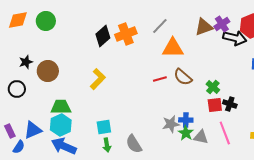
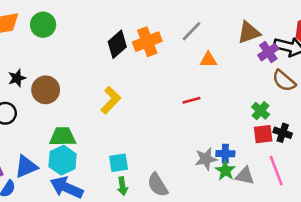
purple cross: (222, 24) -> (268, 52), moved
orange triangle: (173, 48) -> (208, 60), size x0.6
brown semicircle: (183, 77) -> (284, 81), moved

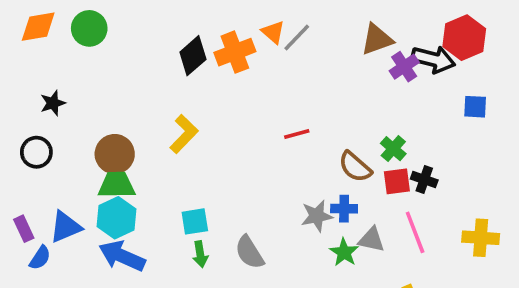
orange triangle: (208, 60) -> (273, 32), moved, turned 42
brown semicircle: (284, 81) -> (355, 167), moved
brown circle: (46, 90) -> (115, 154), moved
green star: (225, 171) -> (344, 252), moved

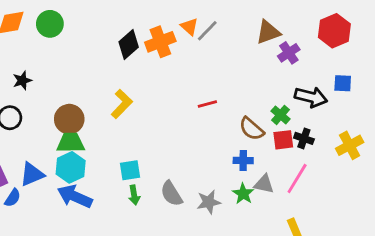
black arrow: (433, 59) -> (311, 97), moved
gray star: (317, 216) -> (209, 202), moved
pink line: (415, 232) -> (297, 179), turned 52
yellow cross: (481, 238) -> (350, 145), moved, turned -32

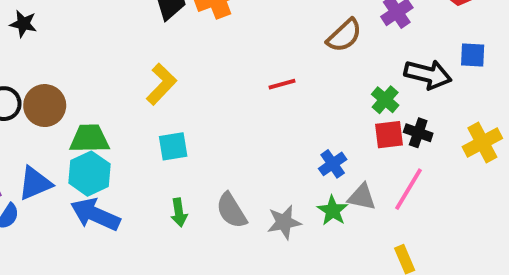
black star: (22, 80) -> (23, 24), moved, turned 30
brown circle: (69, 119) -> (45, 106), moved
brown semicircle: (252, 129) -> (344, 35), moved, turned -84
blue cross: (243, 161) -> (333, 164), turned -36
cyan square: (130, 170) -> (173, 146), moved

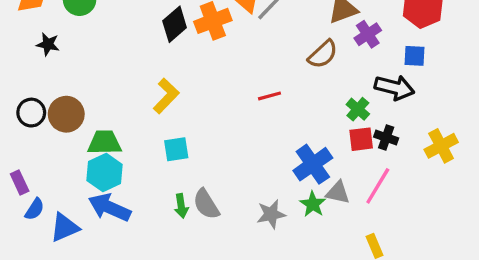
blue square: (473, 55) -> (414, 56), moved
blue cross: (333, 164) -> (313, 164), size x1.6
blue triangle: (35, 183) -> (65, 228), moved
gray semicircle: (231, 211) -> (206, 204), moved

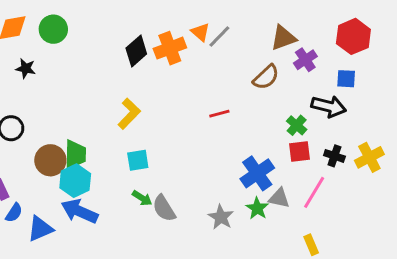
brown circle: (66, 114) -> (50, 160), moved
black cross: (386, 138) -> (334, 156), moved
green trapezoid: (105, 143) -> (75, 154), turned 92
green arrow: (181, 206) -> (142, 198), moved, turned -48
gray star: (271, 214) -> (221, 217), turned -30

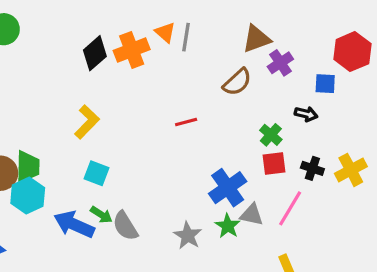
gray line: (219, 36) -> (186, 37), turned -35
red hexagon: (353, 36) -> (352, 52), moved
black arrow: (329, 106) -> (306, 114), size x0.6
cyan square: (138, 160) -> (96, 173), turned 30
blue arrow: (80, 211) -> (74, 224), moved

